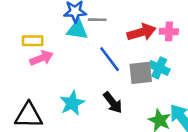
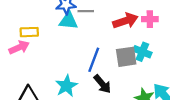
pink arrow: (41, 58) -> (19, 47), moved
blue line: (110, 59) -> (94, 60), moved, turned 60

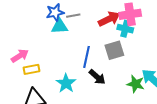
pink cross: (150, 19) -> (130, 14), size x1.5
yellow rectangle: (29, 32) -> (31, 69), moved
cyan cross: (142, 52) -> (125, 29), moved

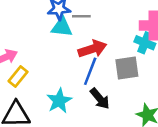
red arrow: (109, 19) -> (92, 49), moved
yellow rectangle: (31, 69) -> (18, 76), turned -49

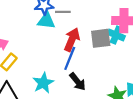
red arrow: (92, 49) -> (72, 40), turned -50
gray square: (127, 68) -> (101, 38), moved

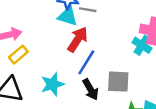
gray square: (101, 38) -> (118, 82), moved
red arrow: (72, 40) -> (78, 39), moved

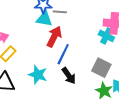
gray square: (118, 82) -> (101, 68), moved, turned 30
cyan star: (52, 84) -> (38, 75), turned -30

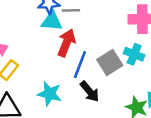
cyan cross: (106, 36) -> (134, 54), moved
gray square: (101, 68) -> (110, 63), moved, turned 36

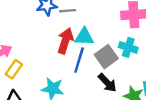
cyan triangle: (52, 21) -> (84, 37), moved
black arrow: (90, 92) -> (107, 83), moved

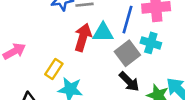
blue line: (79, 60) -> (128, 20), moved
yellow rectangle: (14, 69) -> (54, 69), moved

